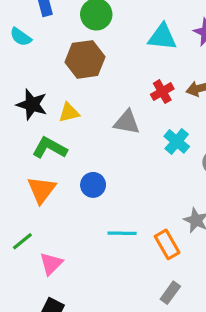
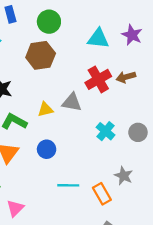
red cross: (162, 92) -> (98, 79), size x1.5
yellow triangle: (69, 113) -> (45, 110), moved
cyan cross: (177, 141) -> (105, 131), moved

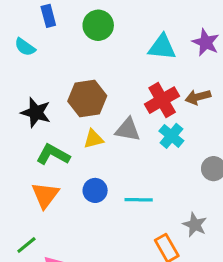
brown hexagon: (41, 55) -> (87, 98), moved
cyan cross: (105, 131) -> (171, 136), moved
cyan line: (68, 185) -> (139, 200), moved

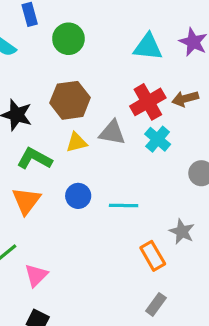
green circle: (98, 25) -> (68, 39), moved

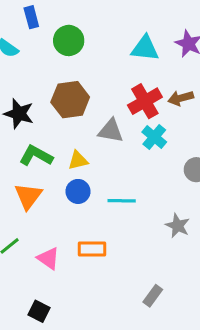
yellow triangle: (77, 142) -> (78, 160), moved
orange rectangle: (153, 256) -> (92, 249), moved, turned -60
pink triangle: (36, 275) -> (48, 258), moved, turned -40

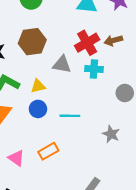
cyan cross: (154, 137) -> (94, 69), turned -36
orange rectangle: (92, 249) -> (48, 151), turned -30

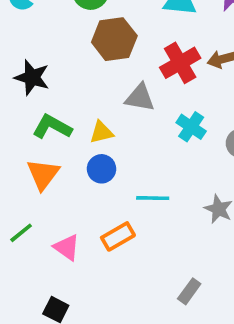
brown hexagon: (32, 42) -> (114, 39), moved
cyan cross: (94, 69) -> (191, 127), moved, turned 30
cyan line: (70, 116) -> (153, 198), moved

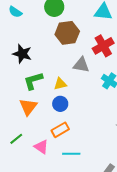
green L-shape: (52, 127) -> (33, 81), turned -45
cyan line: (153, 198) -> (71, 154), moved
orange rectangle: (118, 236) -> (60, 130), moved

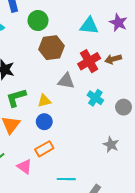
cyan line: (71, 154) -> (66, 179), moved

